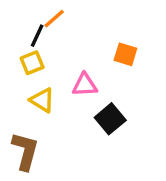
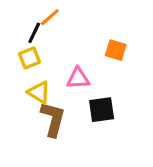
black square: (110, 119) -> (102, 110), turned 32
brown L-shape: (25, 151) -> (53, 119), moved

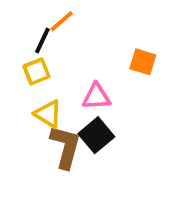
black square: (102, 110) -> (96, 135), moved, turned -32

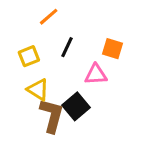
black line: (42, 41) -> (67, 47), moved
pink triangle: (96, 97) -> (96, 74), moved

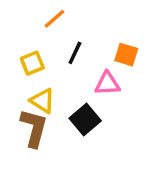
brown L-shape: (52, 115) -> (34, 128), moved

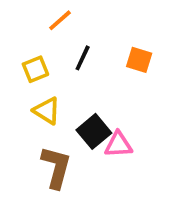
pink triangle: (107, 84) -> (118, 145), moved
brown L-shape: (34, 128) -> (56, 167), moved

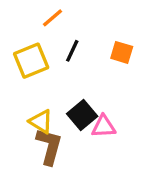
yellow square: (35, 69) -> (31, 61), size x1.5
yellow triangle: (47, 111) -> (41, 122), moved

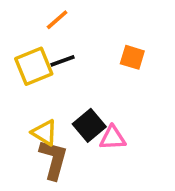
black line: (72, 51) -> (62, 61), moved, turned 45

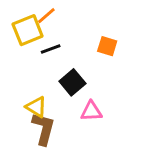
yellow square: (34, 66) -> (28, 30), moved
black square: (89, 125) -> (72, 82), moved

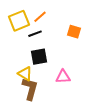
orange line: (46, 16) -> (40, 17), moved
black square: (72, 82) -> (39, 57), moved, turned 30

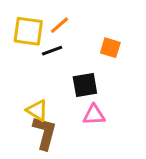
yellow square: (19, 21) -> (28, 31), turned 30
black square: (39, 57) -> (85, 85), moved

